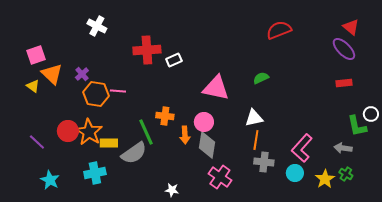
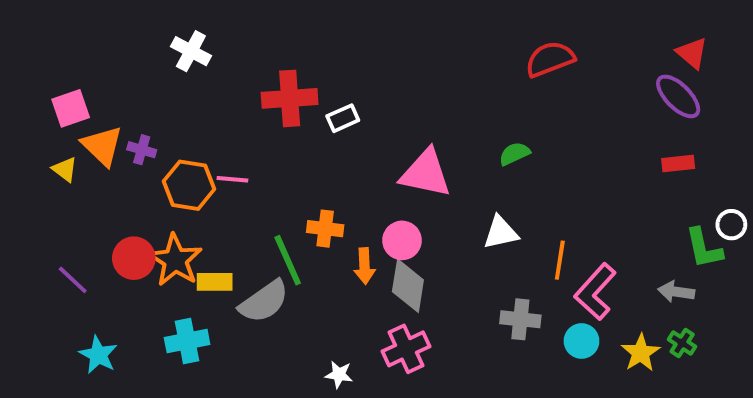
purple cross: (82, 74) -> (142, 150), moved, turned -32
orange line: (256, 140) -> (560, 260), moved
pink cross: (220, 177) -> (406, 349), moved, turned 30

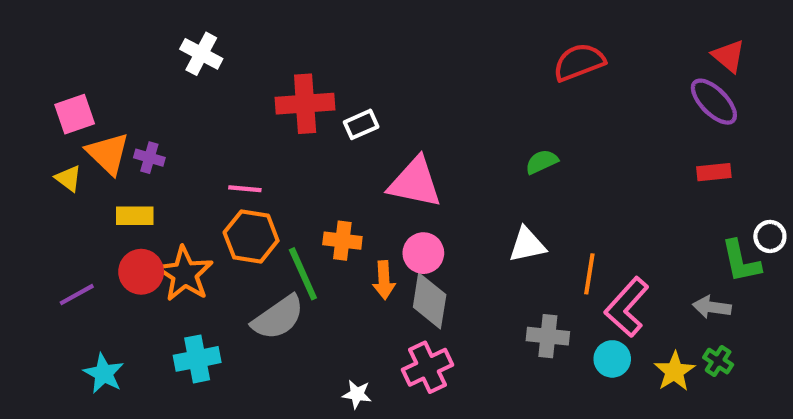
pink triangle: (426, 173) -> (415, 183), moved
orange hexagon: (189, 185) -> (251, 236), moved
purple line: (73, 280) -> (77, 295), turned -72
yellow rectangle: (215, 282) -> (135, 216), moved

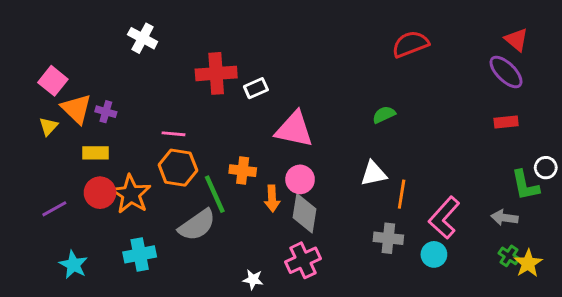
pink square: (75, 114) -> (53, 81), turned -32
yellow triangle: (68, 178) -> (48, 126), turned 36
orange line: (589, 274) -> (402, 194), moved
yellow star: (674, 371) -> (528, 263), moved

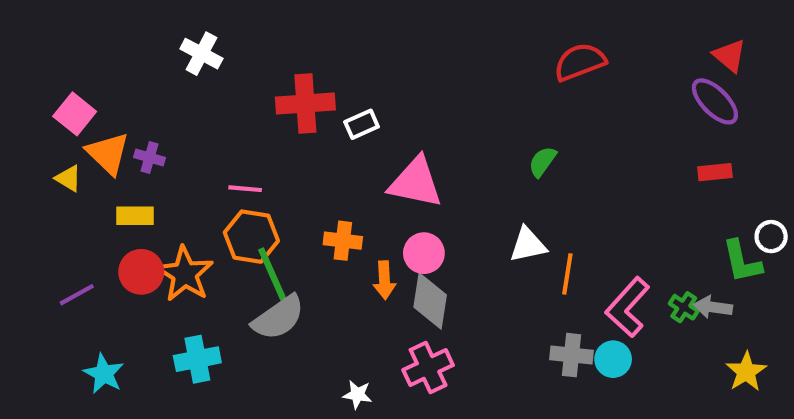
green semicircle: (384, 115) -> (542, 162), turned -30
yellow triangle: (48, 126) -> (68, 178), turned -42
green line: (215, 194) -> (272, 274), moved
gray cross: (388, 238) -> (571, 355), moved
green cross: (509, 256) -> (684, 307), moved

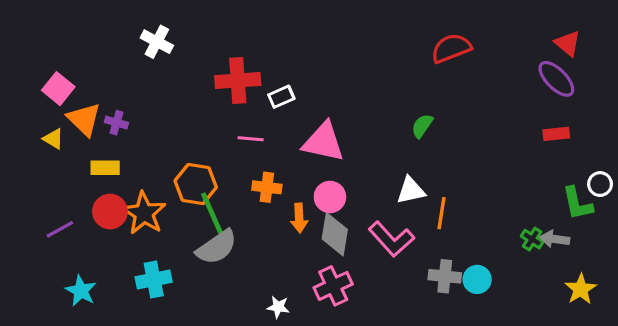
pink line: (245, 189) -> (251, 139), moved
pink L-shape: (628, 307) -> (391, 239), moved, turned -84

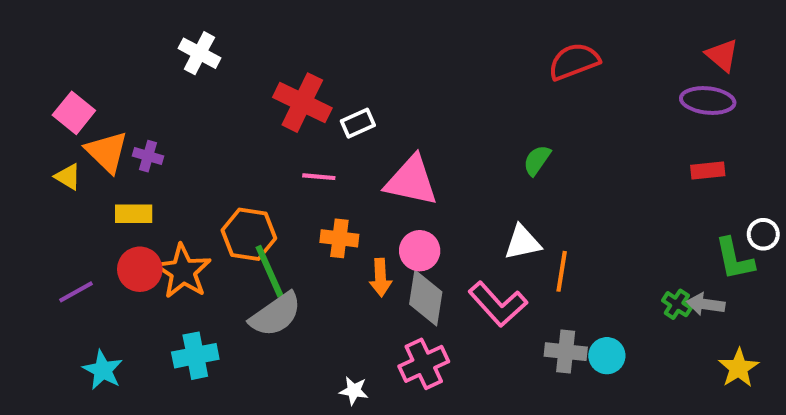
purple ellipse: (556, 79) -> (708, 101), turned -39
red cross: (238, 81) -> (302, 103), turned 30

